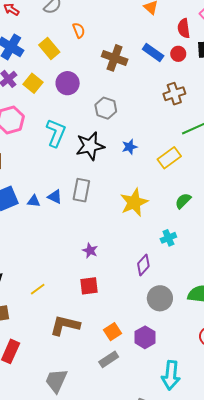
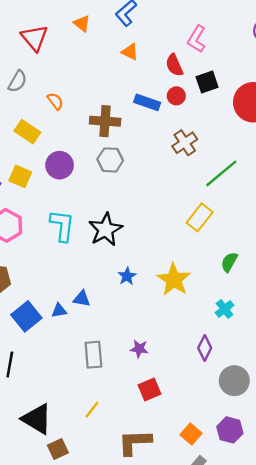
gray hexagon: (106, 108) -> (110, 160), moved
blue star: (130, 147) -> (127, 276), moved
gray rectangle: (81, 190) -> (93, 355), moved

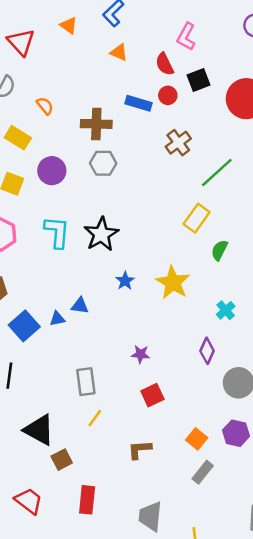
green semicircle: (229, 262) -> (219, 250), moved
gray rectangle: (93, 355) -> (86, 382), moved
brown L-shape: (135, 442) -> (140, 450), size x0.7

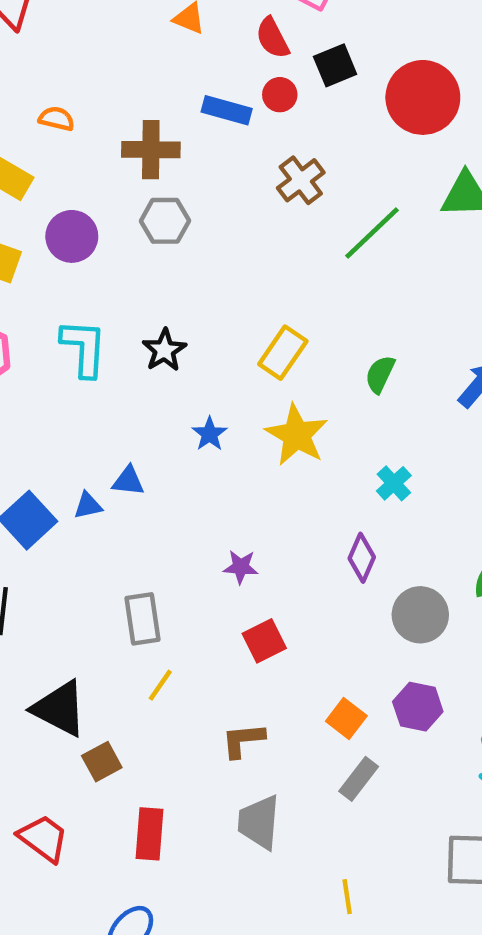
orange semicircle: (45, 106) -> (57, 119), turned -36
yellow rectangle: (197, 218) -> (283, 353), moved
black star: (101, 234) -> (164, 350), size x0.7
gray trapezoid: (150, 516) -> (259, 822), moved

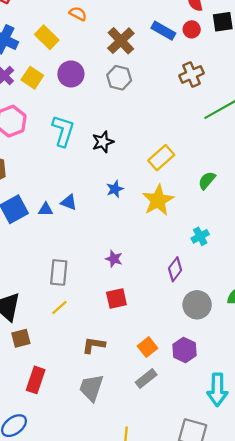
brown cross: (151, 150) -> (121, 41), turned 32

